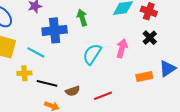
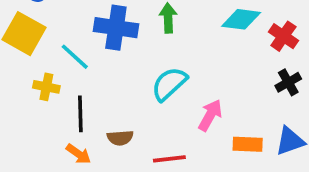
black cross: (150, 38) -> (288, 82), moved
pink arrow: (122, 48) -> (210, 115), moved
black line: (47, 83) -> (80, 114), turned 60

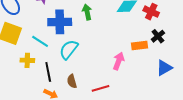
cyan semicircle: (169, 84) -> (69, 49), moved
brown semicircle: (120, 138) -> (72, 81), turned 88
orange rectangle: (248, 144) -> (140, 45), moved

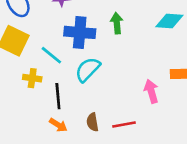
pink arrow: (119, 61) -> (151, 91), turned -42
brown semicircle: (72, 81) -> (92, 122), moved

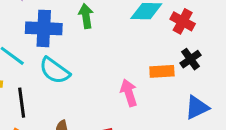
cyan semicircle: (88, 69) -> (55, 71), turned -96

